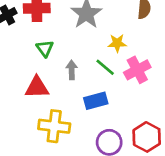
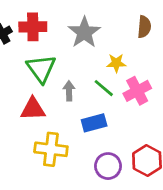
green triangle: (45, 48) -> (41, 69), size x1.6

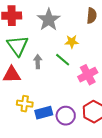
pink cross: (137, 91) -> (88, 75), moved
blue rectangle: (94, 123) -> (44, 113), moved
yellow cross: (51, 149) -> (25, 104), size x0.7

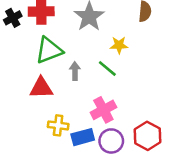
green triangle: (18, 46) -> (49, 50), turned 45
pink cross: (88, 75) -> (103, 110), moved

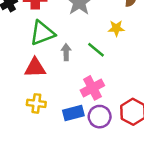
yellow star: (119, 45) -> (116, 28), moved
yellow cross: (58, 125) -> (36, 103), moved

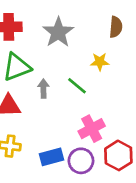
pink cross: (92, 88) -> (92, 129), moved

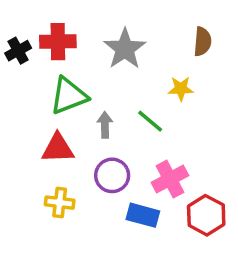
blue rectangle: (52, 157) -> (143, 215), moved, turned 30
purple circle: (81, 161) -> (112, 175), moved

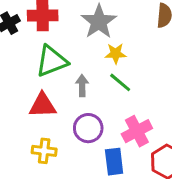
yellow star: (181, 89) -> (116, 54), moved
blue rectangle: (143, 215) -> (114, 162), turned 68

